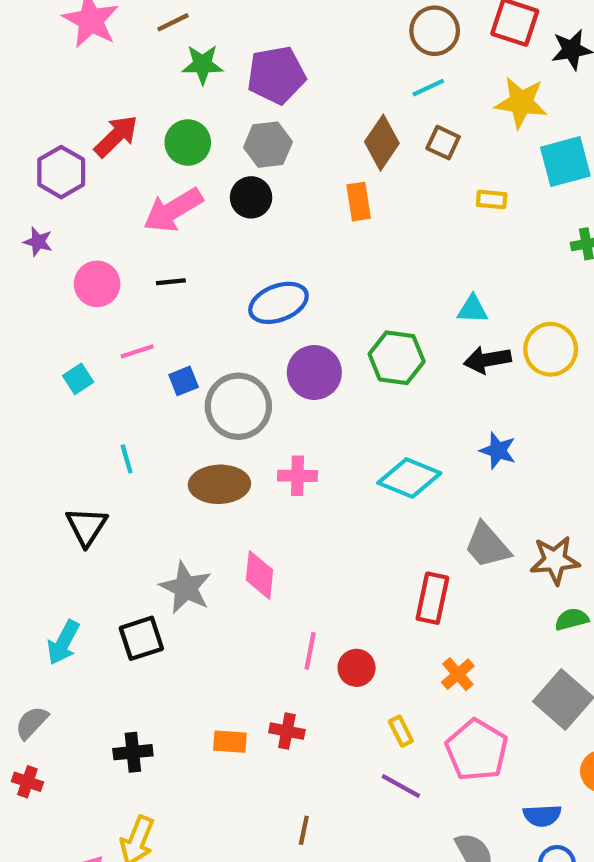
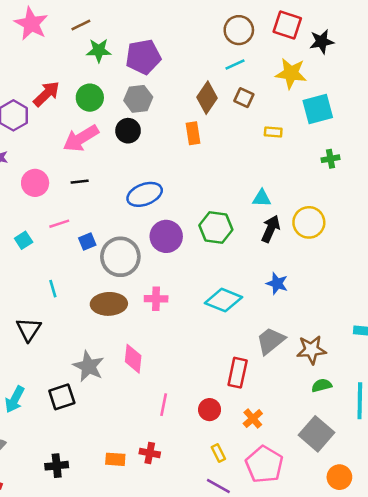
black arrow: (487, 360) -> (271, 229), turned 124
gray trapezoid: (487, 545) -> (271, 341), turned 92
red circle: (357, 668) -> (210, 410), moved

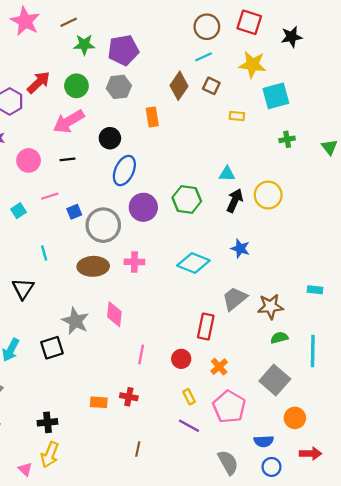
black star: (322, 42) -> (292, 37), moved
black circle: (128, 131) -> (110, 138), moved
orange rectangle: (193, 133) -> (152, 117), moved
blue ellipse: (145, 194) -> (124, 171), turned -44
black cross: (57, 466) -> (47, 422), moved

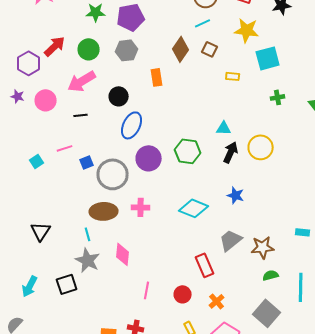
pink circle: (29, 160) -> (46, 100), moved
cyan line: (44, 253) -> (88, 234), moved
red rectangle: (206, 327) -> (205, 265), turned -35

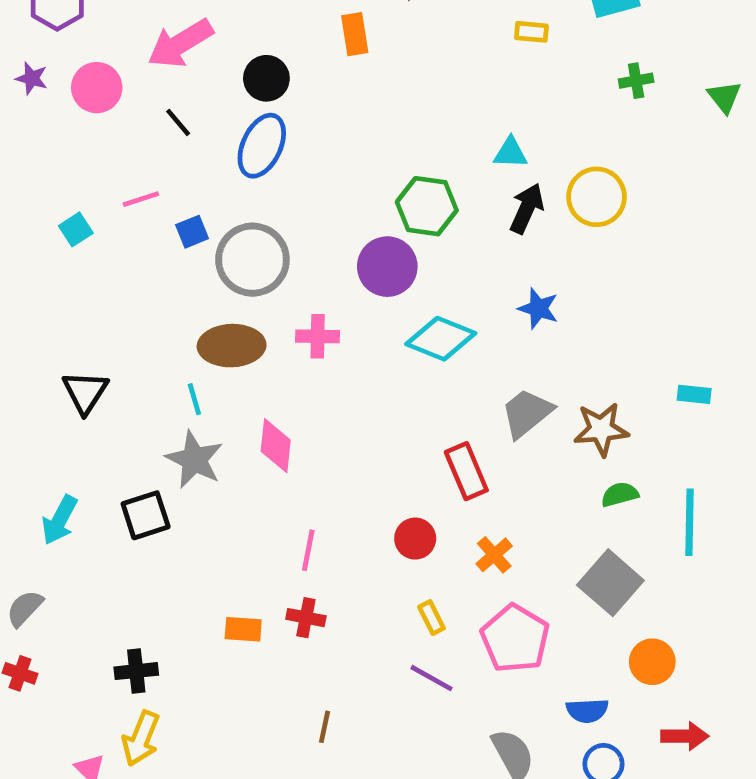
black line: (81, 115) -> (178, 122), turned 56
blue ellipse: (132, 125) -> (262, 146), moved
purple circle: (149, 158) -> (387, 267), moved
pink line: (147, 290) -> (308, 550), moved

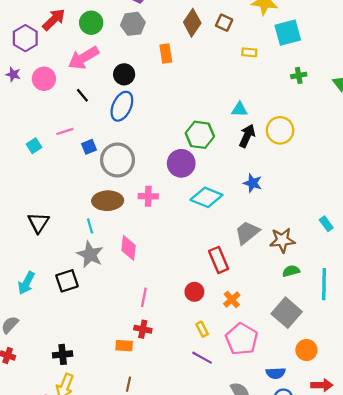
cyan rectangle: (694, 394) -> (326, 224), turned 48
orange rectangle: (243, 629) -> (124, 346), moved
brown line: (325, 727) -> (128, 384), moved

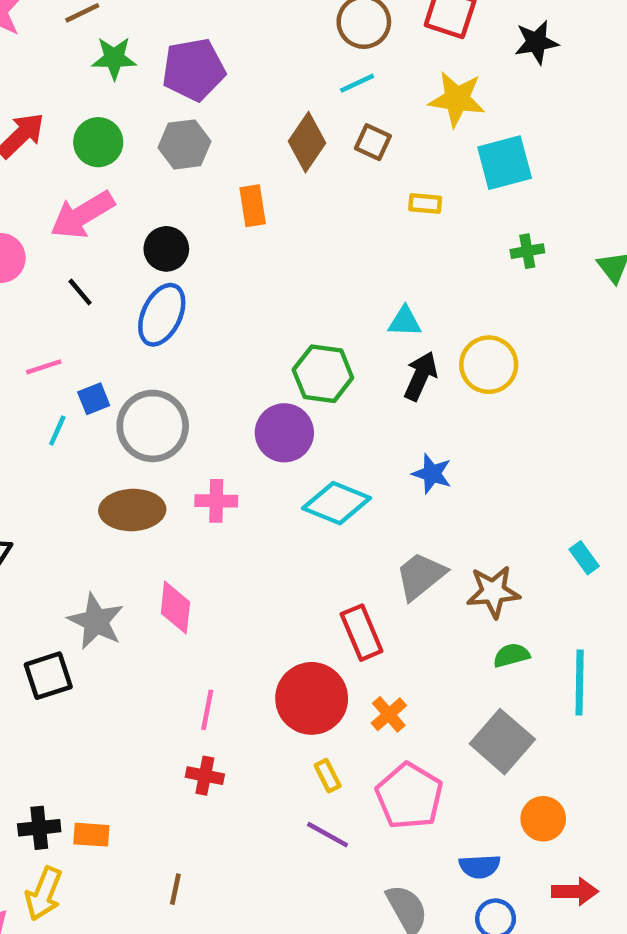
cyan line: (90, 226) -> (57, 431), moved, turned 40
red circle: (194, 292) -> (312, 698), size x1.8
orange rectangle: (124, 346) -> (91, 835), moved

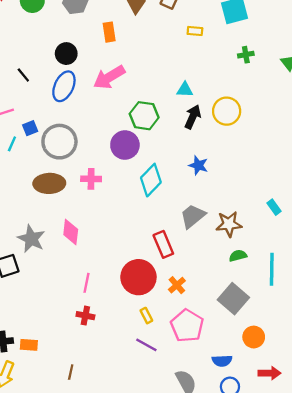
pink arrow: (82, 215) -> (109, 77), moved
cyan diamond: (337, 503) -> (151, 180), turned -68

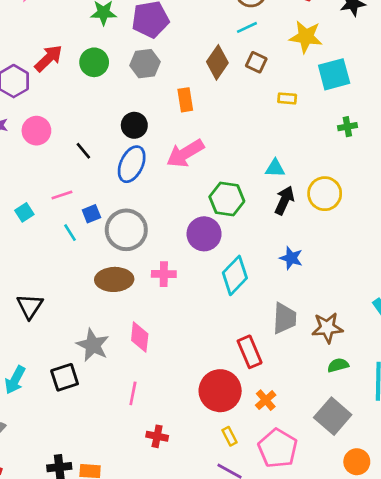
cyan line: (12, 144) -> (70, 233), turned -56
gray trapezoid: (193, 216) -> (284, 318), turned 132
pink line: (87, 283) -> (133, 393), moved

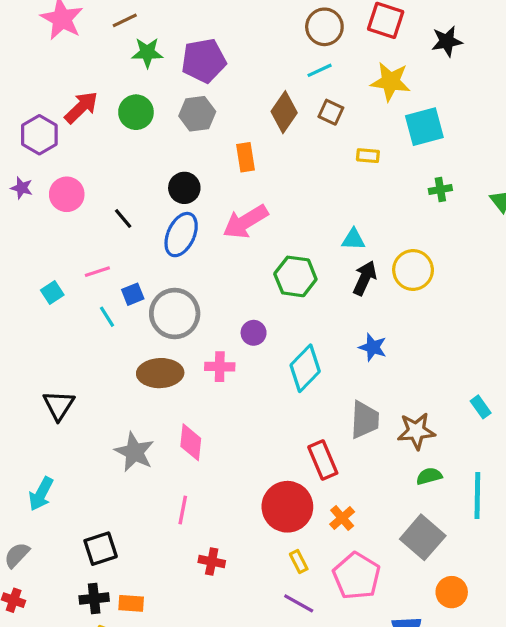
purple circle: (204, 234) -> (254, 333), moved, size x0.6
black square: (65, 377) -> (101, 549), moved

